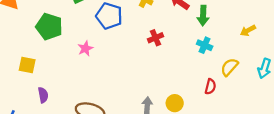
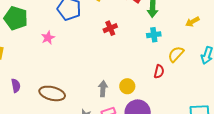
cyan cross: (205, 45) -> (154, 35), turned -32
purple semicircle: (43, 95) -> (16, 86), moved

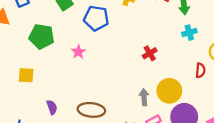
red cross: (110, 28) -> (150, 53), moved
yellow circle: (127, 86) -> (169, 91), size x1.5

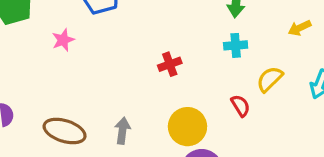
red semicircle: (200, 70) -> (240, 106), turned -48
gray arrow: (144, 97) -> (122, 131), moved

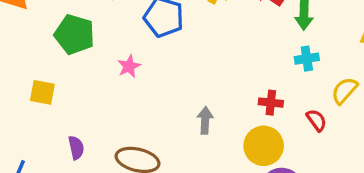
red cross: (170, 64) -> (271, 103), moved, turned 30
gray arrow: (122, 131) -> (205, 120), moved

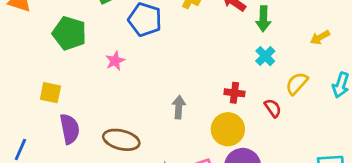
cyan cross: (307, 59) -> (265, 56), turned -36
yellow square: (42, 92) -> (50, 93), moved
purple semicircle: (76, 148) -> (70, 129), size x1.5

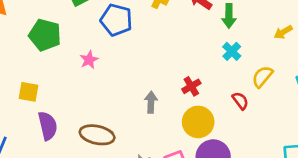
red cross: (234, 93) -> (191, 86), moved, turned -36

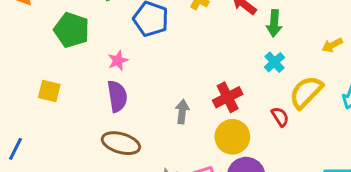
yellow semicircle: (262, 77) -> (306, 92), size x1.4
red cross: (191, 86) -> (228, 97), size x1.4
purple semicircle: (48, 126) -> (117, 96), moved

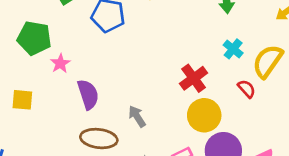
pink star: (118, 61) -> (60, 63), moved
cyan cross: (275, 62) -> (233, 49), moved
gray arrow: (182, 112) -> (137, 116), moved, turned -30

